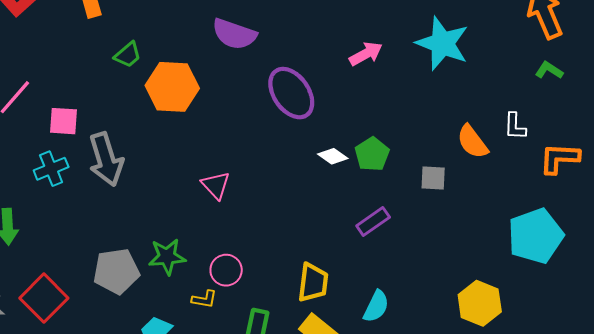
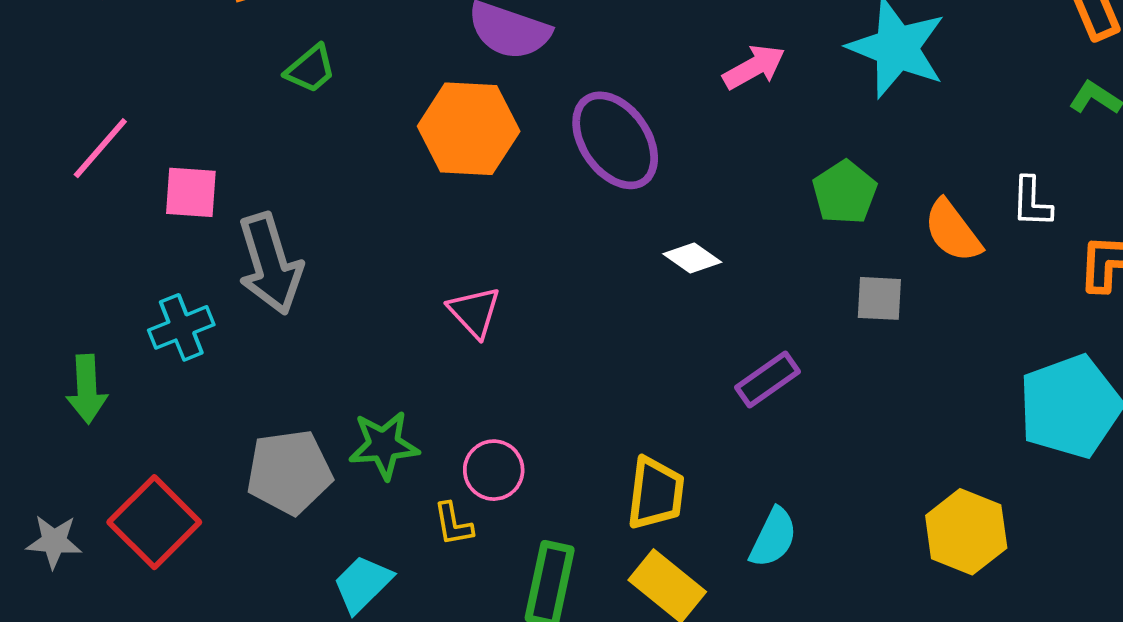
orange hexagon: (172, 87) -> (469, 129), moved
green pentagon: (372, 154) -> (845, 192), moved
cyan cross: (51, 169) -> (181, 327), moved
yellow L-shape: (204, 299) -> (453, 524), turned 70

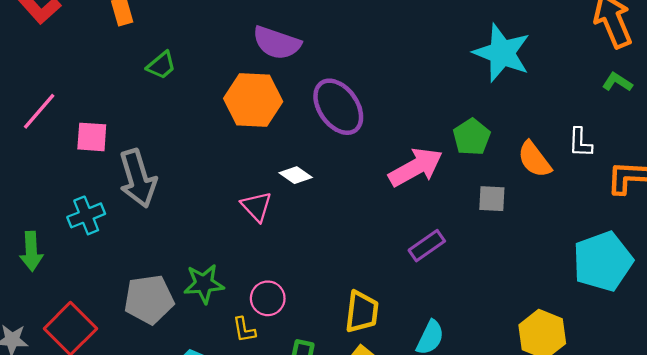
pink arrow: (754, 67) -> (416, 167), moved, size x1.5
white diamond: (692, 258) -> (296, 175), moved

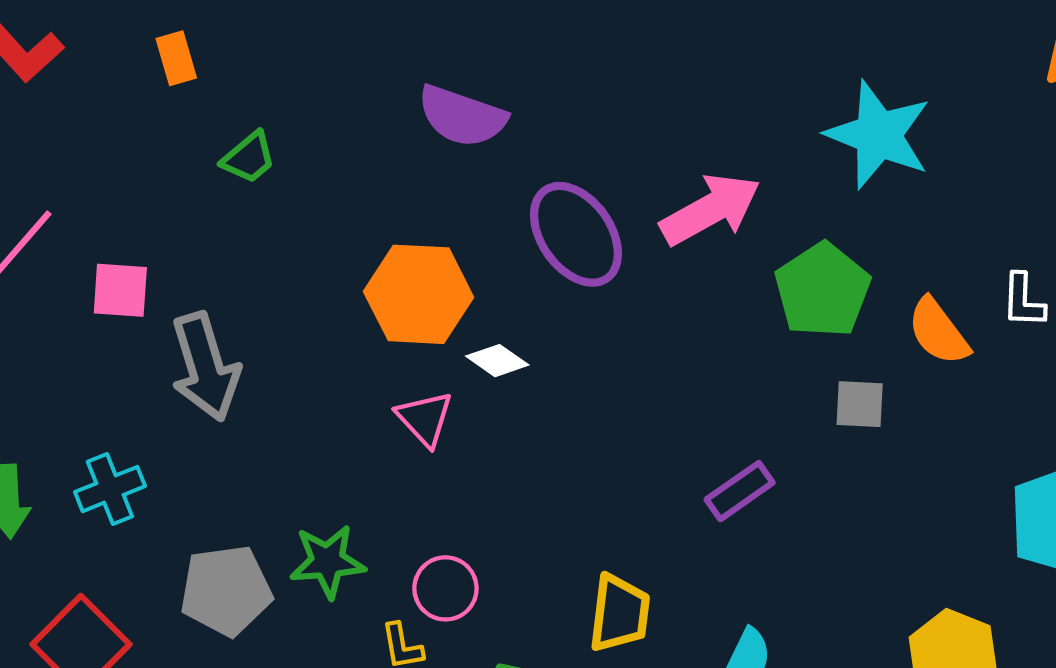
orange hexagon: (253, 100) -> (419, 294), moved
green pentagon: (472, 137) -> (822, 290), size x1.4
pink arrow: (416, 167) -> (711, 209), moved
cyan cross: (86, 215) -> (110, 489), moved

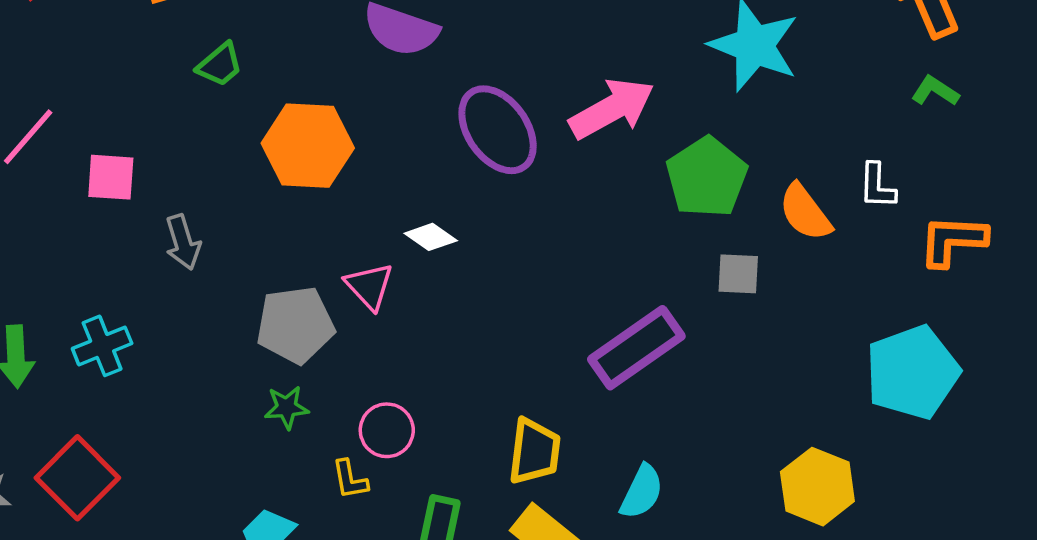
orange hexagon: (419, 294) -> (308, 146), moved
gray arrow: (205, 367) -> (183, 242), size x0.6
purple rectangle: (740, 491) -> (636, 348), size x1.6
green star: (327, 561) -> (287, 407), size x0.7
gray pentagon: (226, 590) -> (295, 325), moved

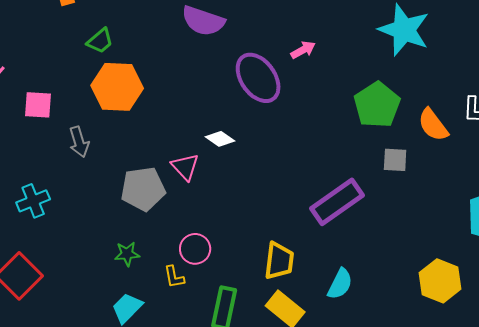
pink arrow: (612, 109) -> (303, 50), moved, size x0.5
orange hexagon: (308, 146) -> (117, 87), moved
green star: (287, 407) -> (127, 254), moved

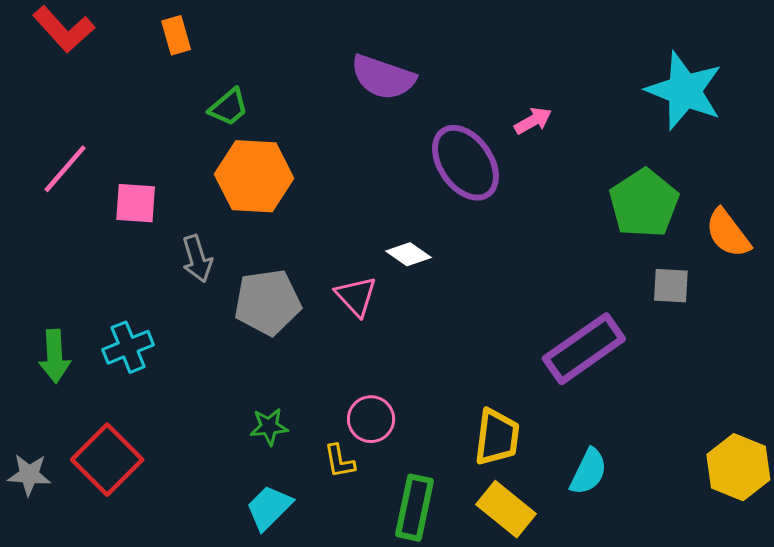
gray pentagon: (143, 189) -> (268, 302), moved

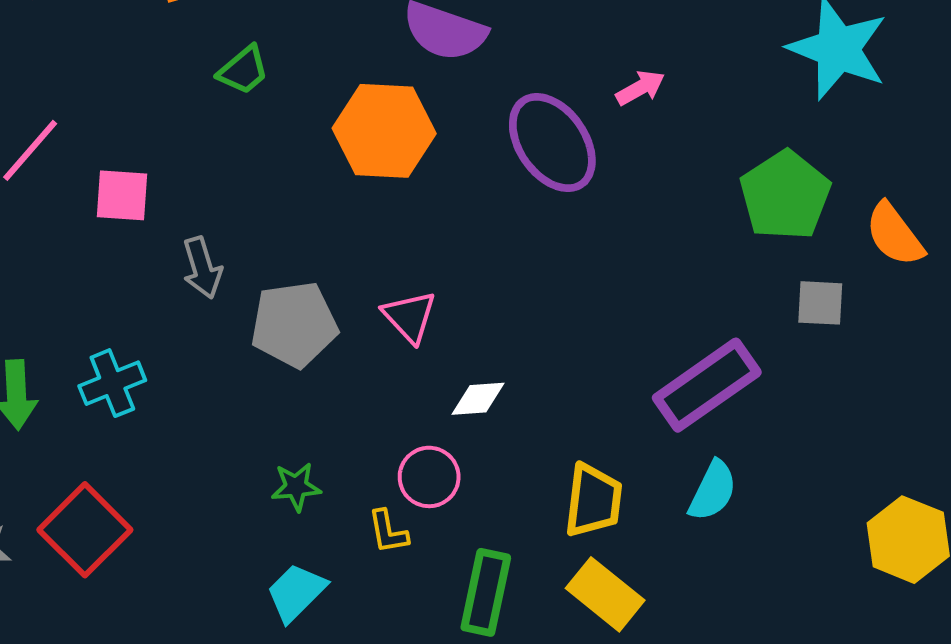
orange hexagon: (254, 176) -> (384, 131), moved
white diamond: (409, 254) -> (478, 399), moved, turned -39
cyan semicircle: (588, 472) -> (713, 491), moved

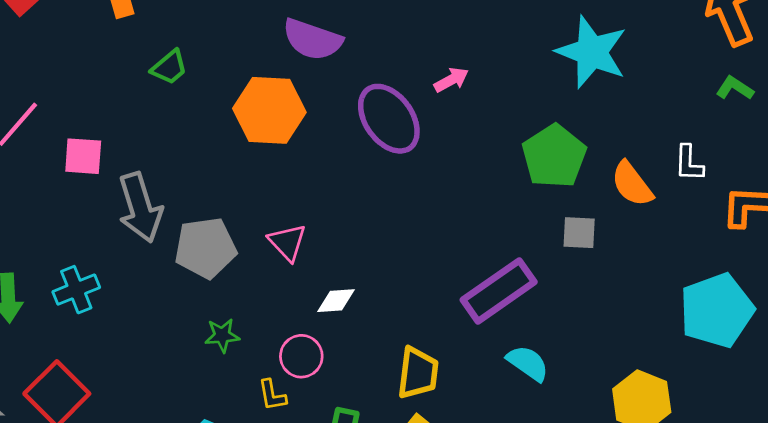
gray arrow: (202, 268) -> (140, 208), size x1.6
green star: (296, 487) -> (222, 335), moved
cyan semicircle: (713, 491) -> (528, 363), moved, turned -81

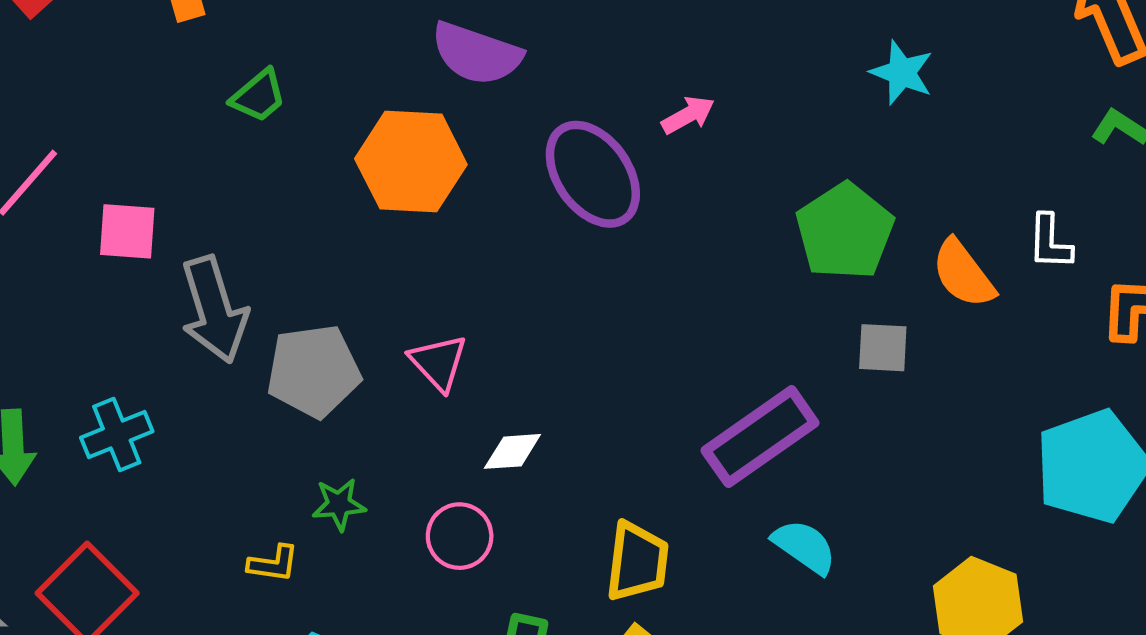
cyan star: (592, 52) -> (902, 73), size x0.6
yellow L-shape: (272, 395) -> (273, 564), moved, turned -72

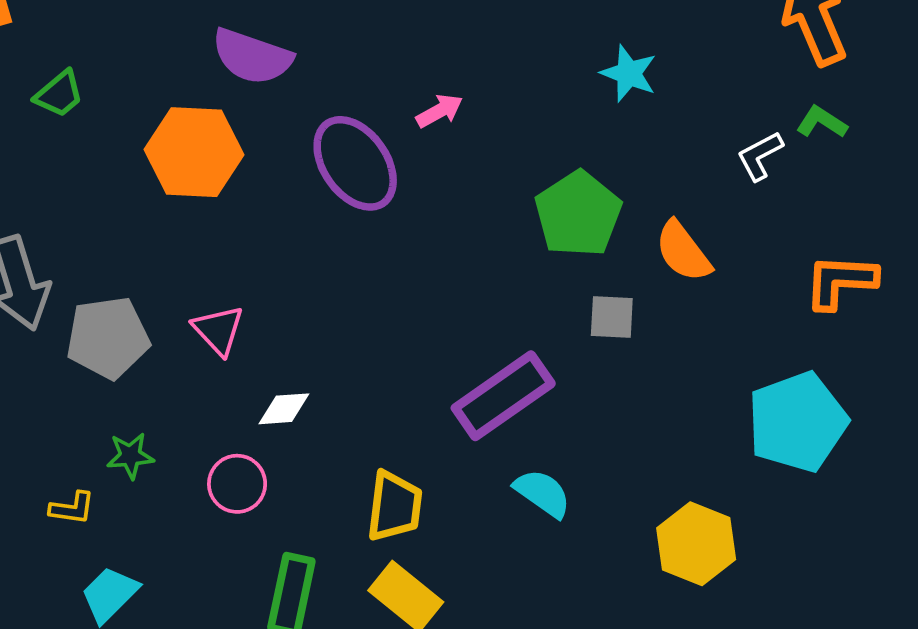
white L-shape: (1050, 242) -> (760, 156), moved, turned 60

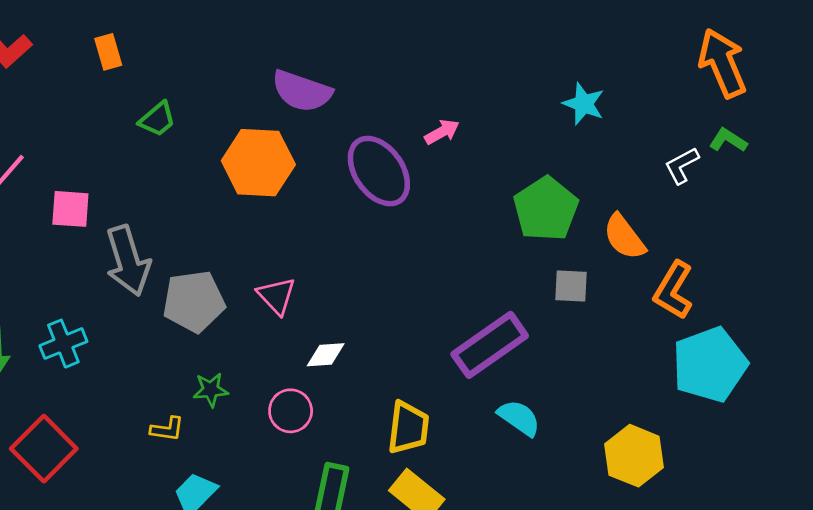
orange L-shape: (840, 281) -> (673, 290), moved, turned -62

